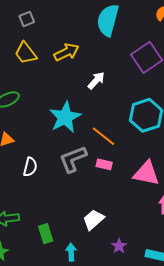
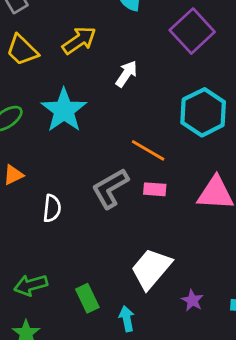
cyan star: (65, 117) -> (64, 110), moved
white trapezoid: (93, 220) -> (151, 269), size x1.4

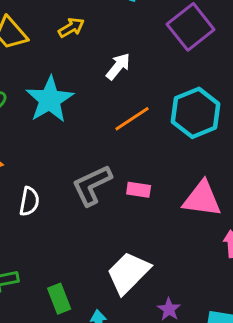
yellow arrow: (79, 40) -> (71, 27), size x0.7
orange line: (148, 150) -> (132, 119), moved, turned -68

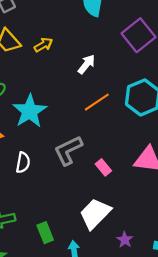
yellow arrow: (71, 27) -> (43, 45), moved
cyan star: (50, 100) -> (30, 111), moved
pink rectangle: (139, 190) -> (103, 167), moved, turned 42

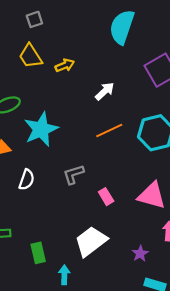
gray L-shape: (68, 150) -> (73, 174), size x0.7
purple star: (125, 240) -> (140, 254), moved

